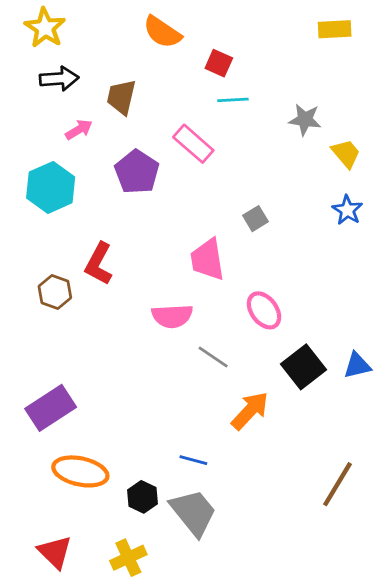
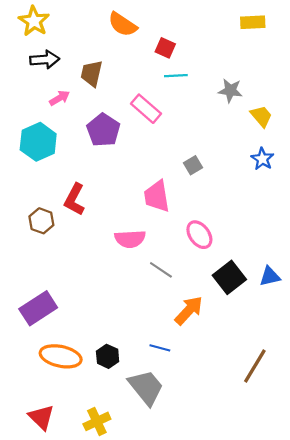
blue line: (193, 460) -> (160, 348), moved
black hexagon: (142, 497) -> (108, 356), moved

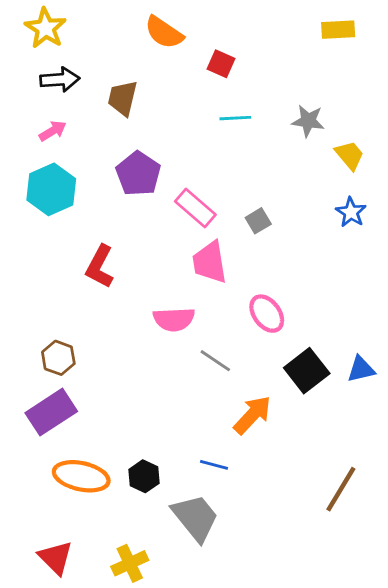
cyan line: (176, 76) -> (235, 118), moved
pink arrow: (60, 98) -> (53, 131), moved
pink rectangle: (146, 109) -> (195, 208), moved
brown hexagon: (41, 221) -> (58, 358), moved

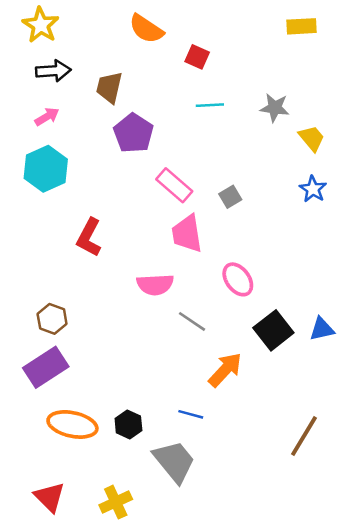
purple pentagon: (138, 174) -> (134, 133), moved

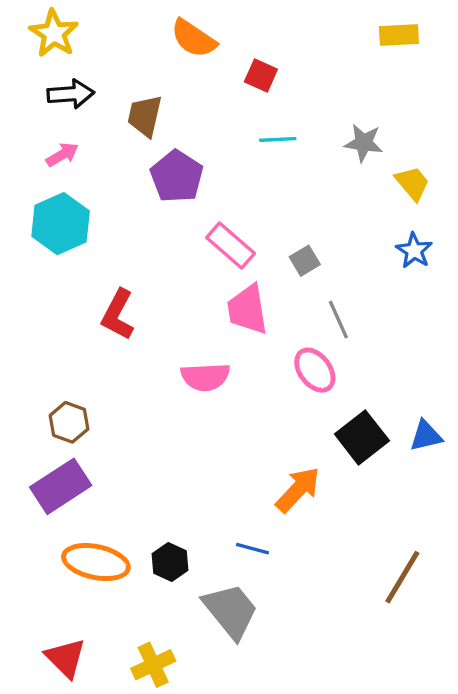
gray line: (192, 321) -> (338, 320), moved, turned 32

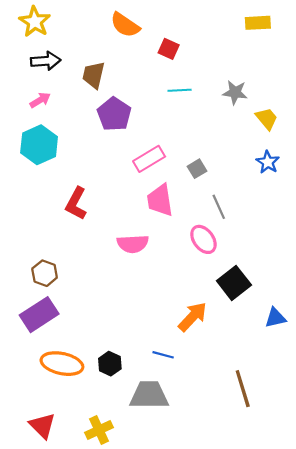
pink rectangle: (231, 246) -> (149, 159), turned -72
blue triangle: (426, 436) -> (275, 318), moved
brown line: (402, 577) -> (243, 389), moved, turned -48
gray trapezoid: (231, 611) -> (149, 395), turned -51

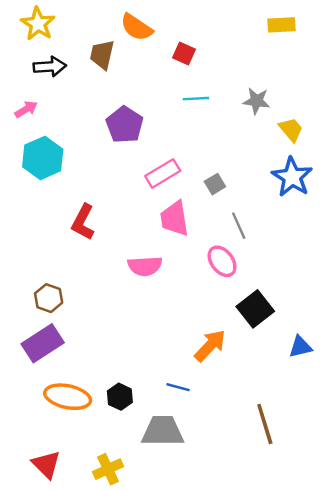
brown trapezoid: (94, 75) -> (102, 55), moved
pink arrow: (40, 100) -> (26, 109), moved
blue star: (268, 162) -> (292, 177), size x1.6

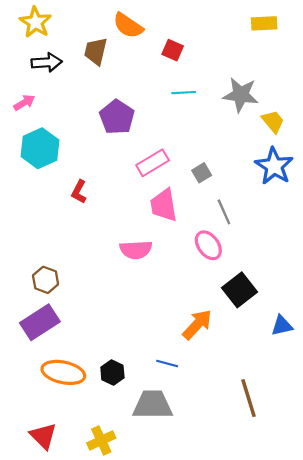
gray star: (256, 101) -> (241, 95), size x1.4
red L-shape: (83, 222) -> (79, 192), moved, size x0.7

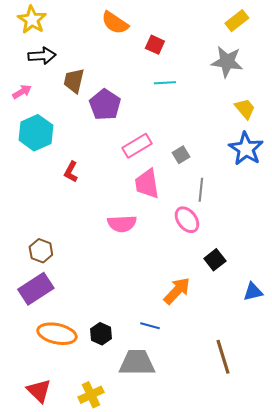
yellow rectangle: (264, 23) -> (237, 21), turned -35
brown trapezoid: (96, 51) -> (74, 81), moved
gray star: (241, 95) -> (227, 62), moved
gray line: (224, 212) -> (201, 190), turned 30
black square: (240, 290) -> (215, 260), size x0.7

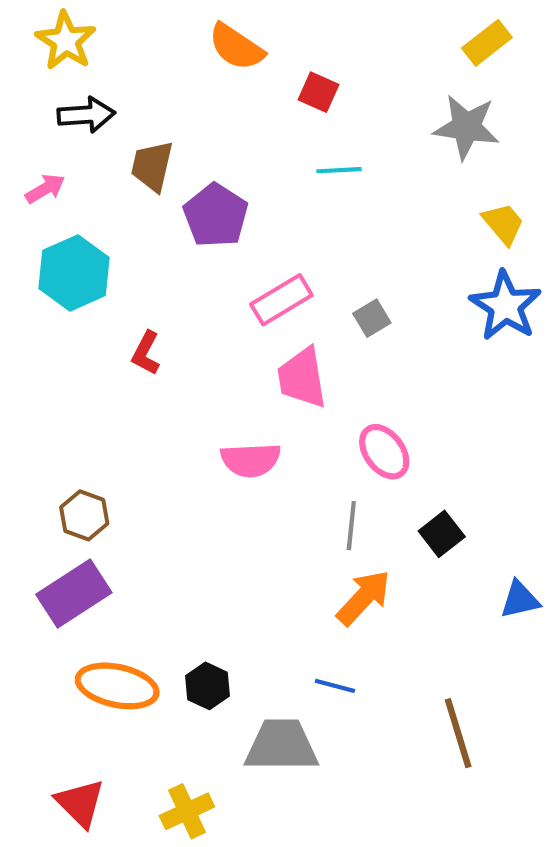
gray line: (201, 190) -> (351, 526), moved
blue line: (150, 326) -> (335, 686), moved

